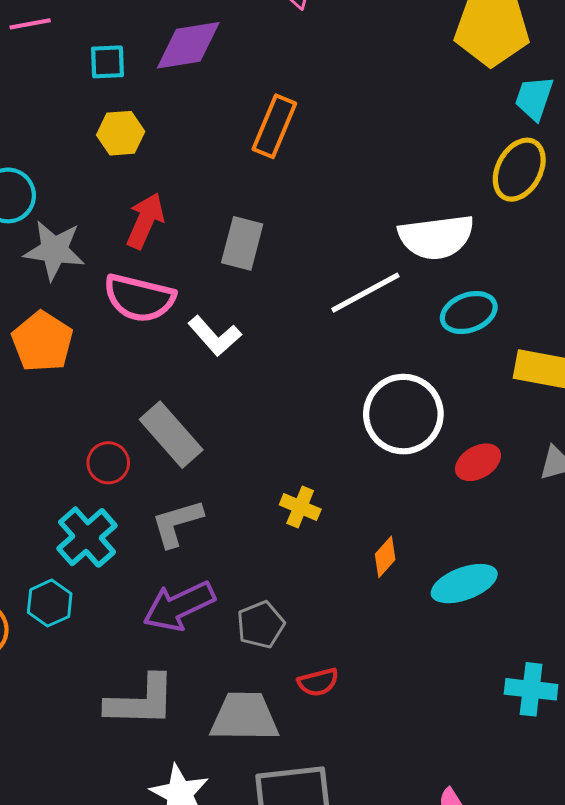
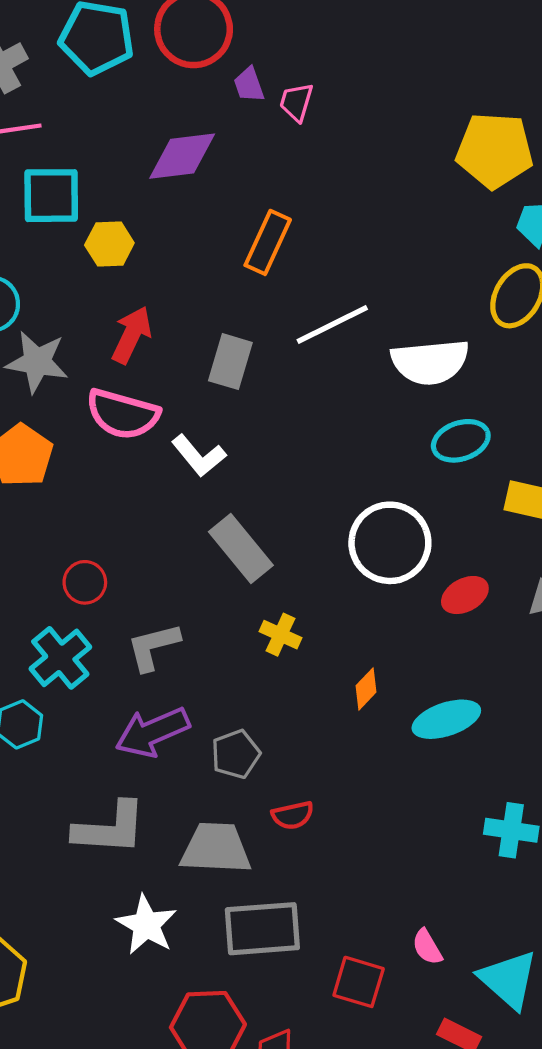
cyan square: (108, 62) -> (51, 196), moved, size x1.6
white line: (365, 293) -> (332, 325), moved
gray rectangle: (171, 435) -> (241, 548), moved

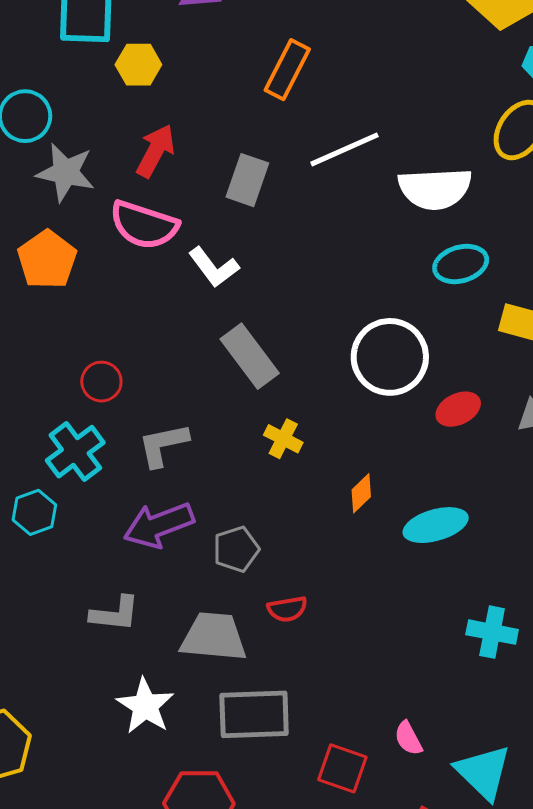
gray L-shape: (110, 828) -> (115, 614), size x0.7

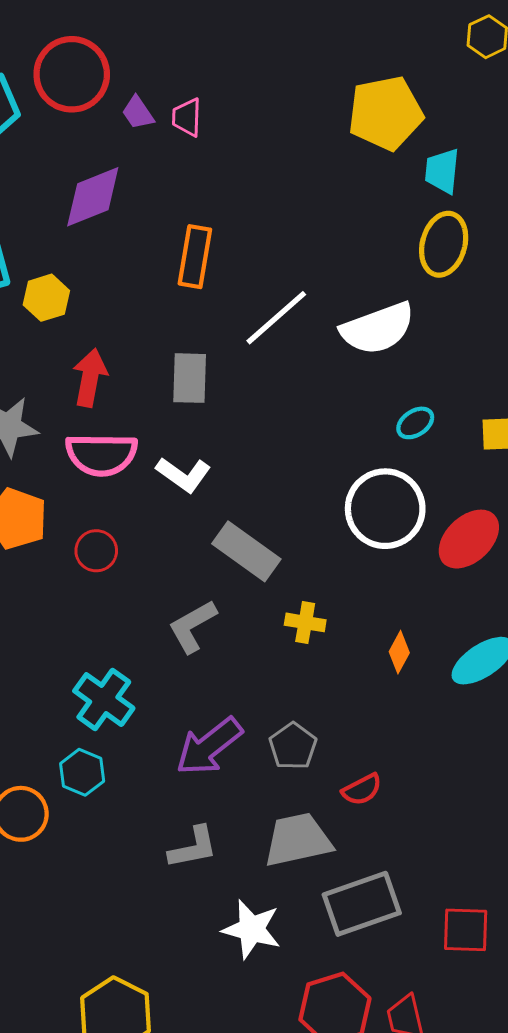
cyan ellipse: (461, 264) -> (415, 423), moved, size x0.7
red circle: (101, 382) -> (96, 551), moved
red ellipse: (458, 409) -> (469, 539), size x1.4
gray L-shape: (163, 445) -> (193, 626), moved

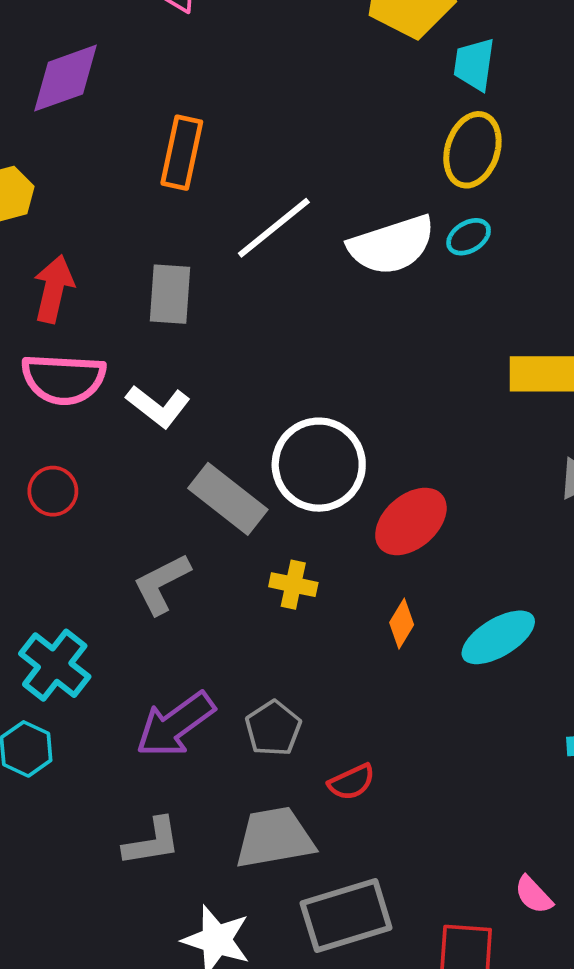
cyan ellipse: (415, 423) -> (469, 237), moved
white circle: (385, 509) -> (319, 465), moved
red ellipse: (469, 539) -> (411, 521), moved

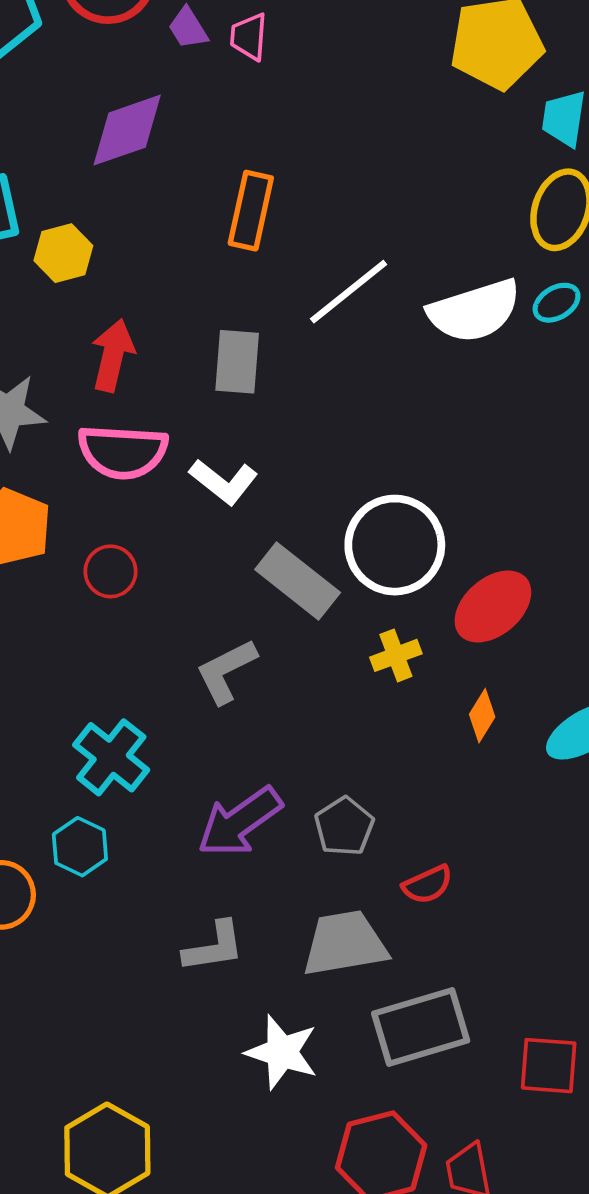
yellow cross: (293, 585) -> (396, 655), moved, turned -33

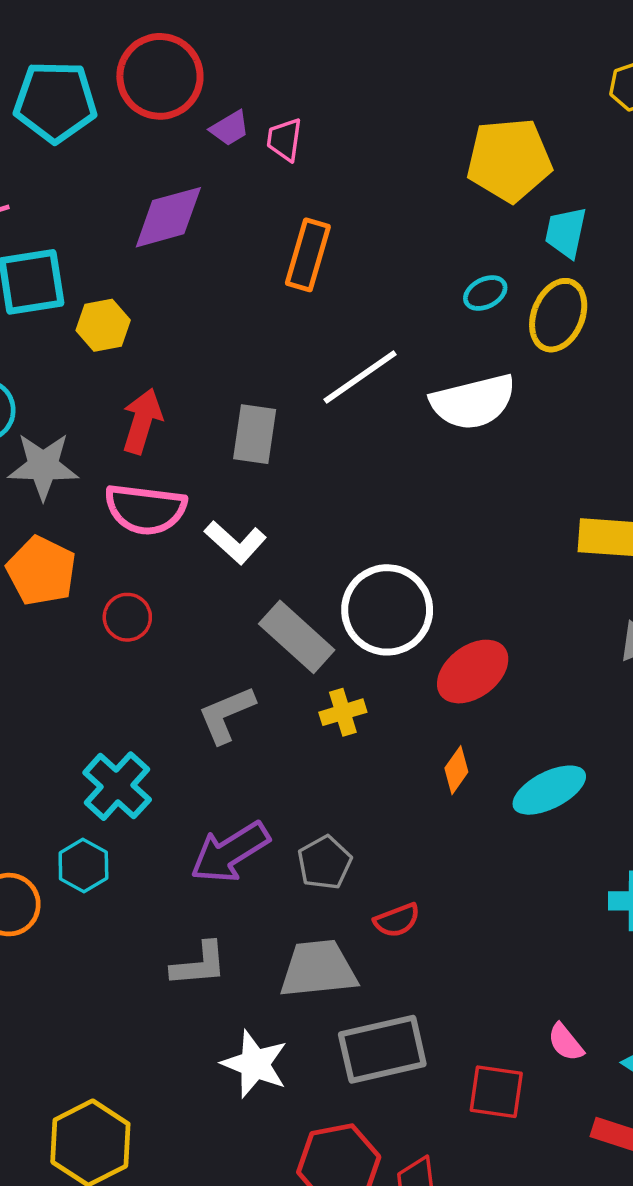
purple trapezoid: (188, 28) -> (230, 128), turned -93
orange rectangle: (251, 211) -> (308, 255), moved
cyan ellipse: (557, 303) -> (485, 293), moved
yellow cross: (396, 655) -> (343, 712), moved

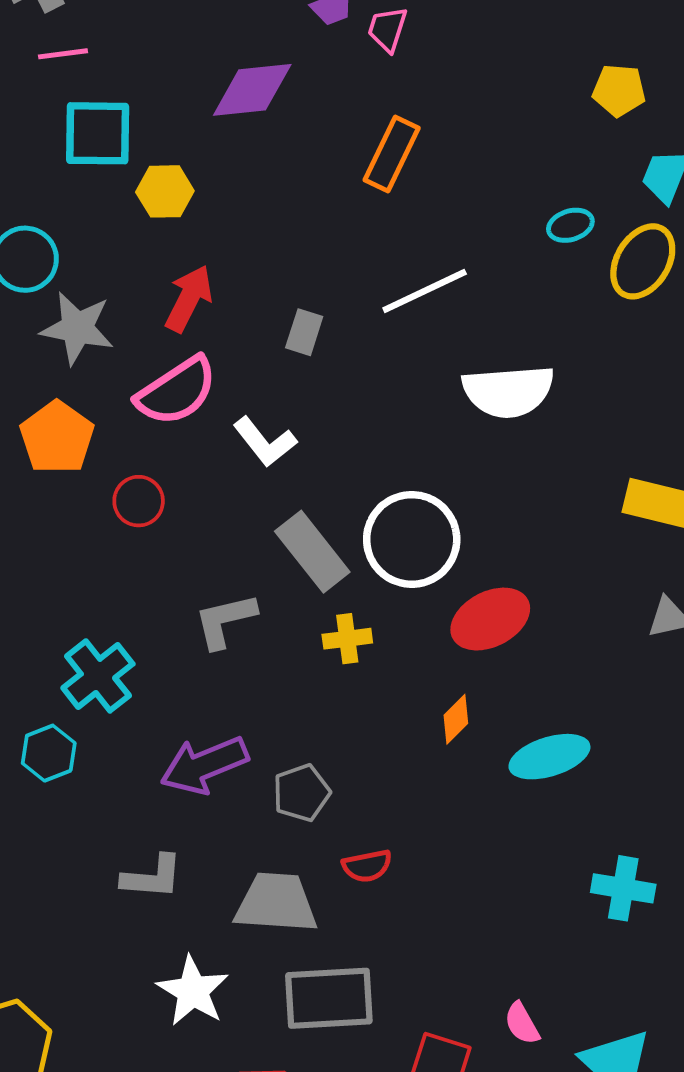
yellow pentagon: (509, 160) -> (619, 90), size x0.6
white semicircle: (473, 402) -> (508, 391), moved
gray rectangle: (255, 434) -> (304, 332), size x0.7
pink semicircle: (145, 509) -> (177, 391), turned -50

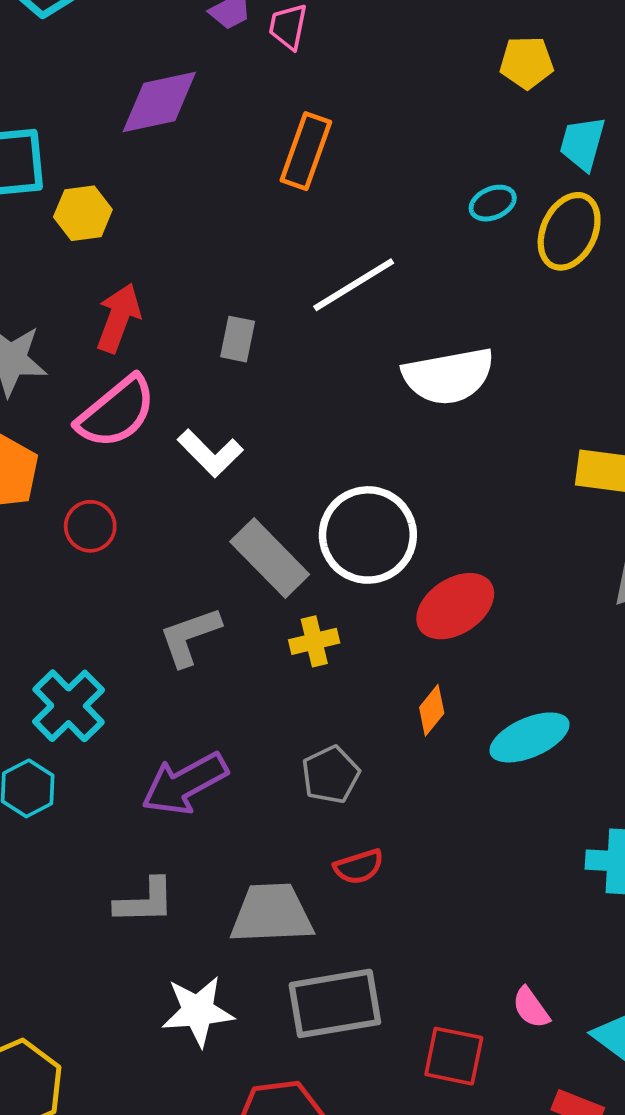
gray pentagon: (302, 793) -> (331, 775), moved
white star: (193, 991) -> (198, 1011), turned -30

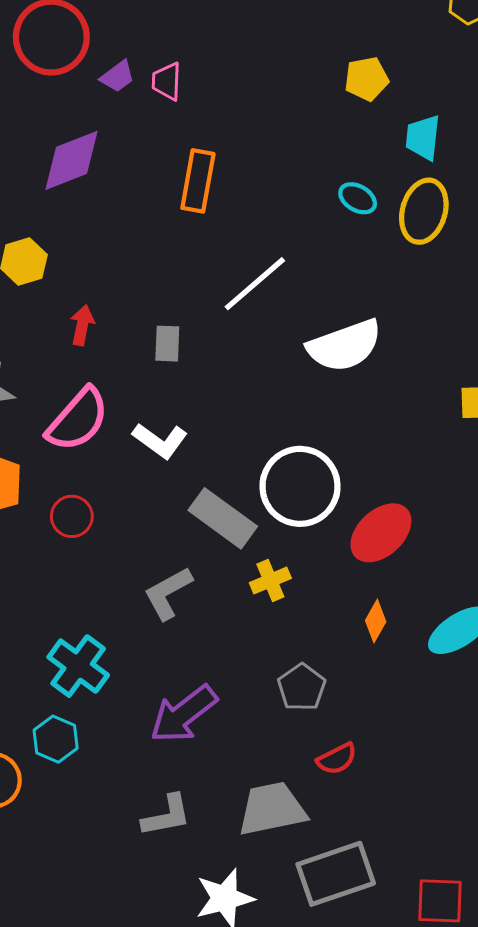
cyan ellipse: (493, 203) -> (358, 198), turned 63
red arrow: (118, 318) -> (82, 325), moved, size x0.7

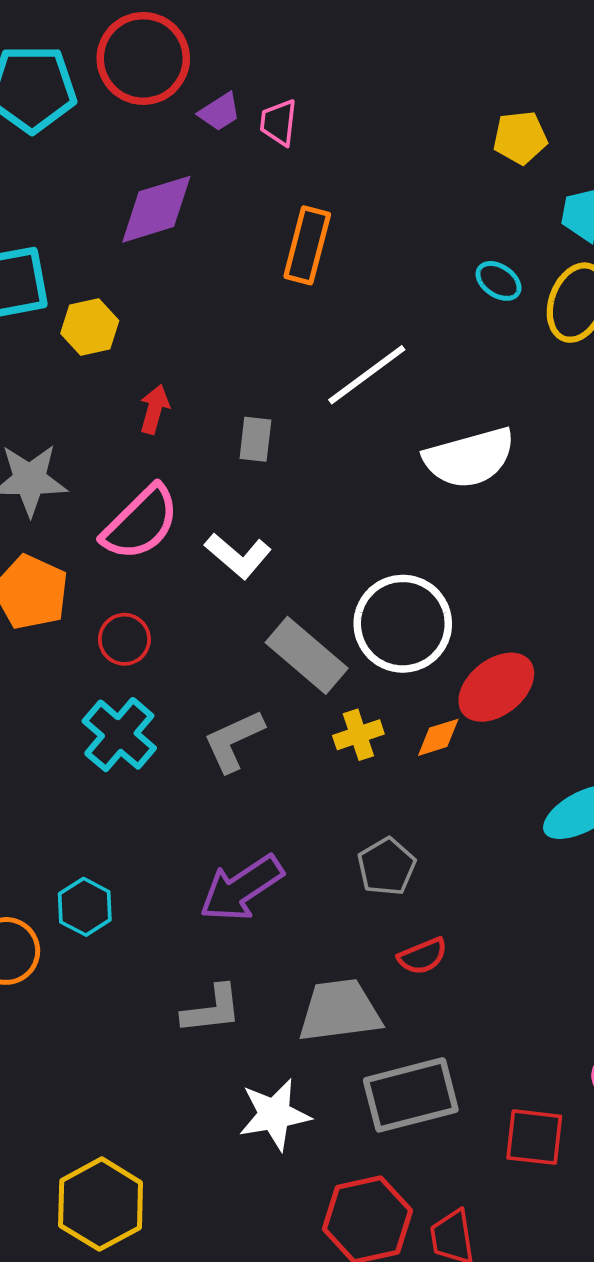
orange diamond: (376, 621) -> (438, 737), moved, turned 39
cyan cross: (78, 666) -> (119, 735), moved

